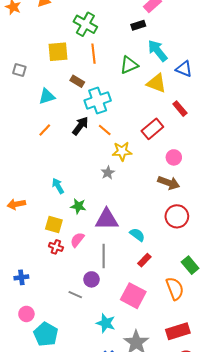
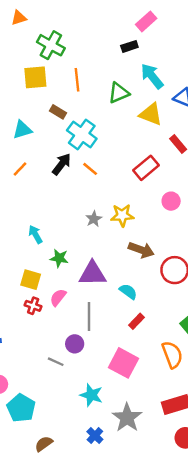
green cross: (85, 24) -> (51, 45), moved
cyan cross: (98, 100) -> (82, 134), turned -35
yellow star: (122, 151) -> (122, 215), moved
brown arrow: (169, 183) -> (141, 250), moved

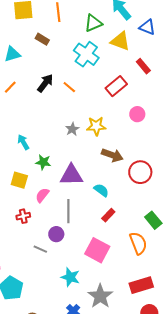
cyan cross: (82, 134) -> (86, 54), moved
red cross: (33, 306) -> (23, 216), moved, turned -32

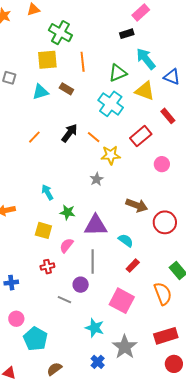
cyan triangle: (12, 54) -> (40, 92), moved
yellow star: (96, 126) -> (111, 155), moved

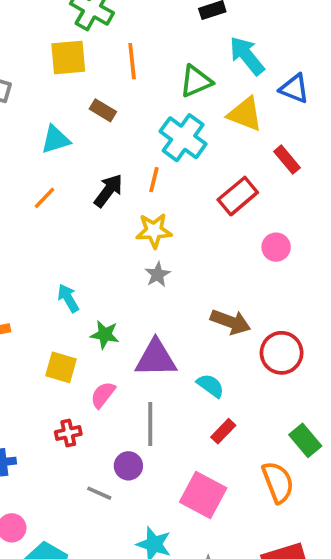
cyan triangle: (40, 92) -> (55, 140), moved
orange line: (94, 137) -> (154, 180), moved, turned 64
yellow star: (111, 155) -> (154, 231), moved

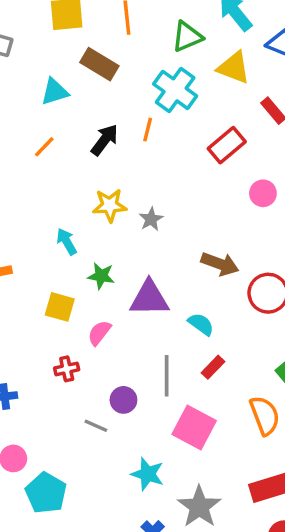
brown rectangle: (103, 110) -> (99, 64), size x1.5
yellow star: (154, 231) -> (110, 205), moved
gray line: (150, 424) -> (167, 376), moved

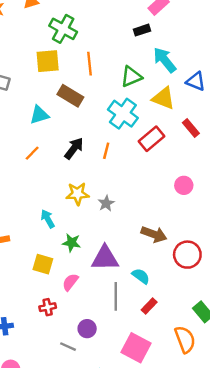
orange line: (148, 130) -> (106, 151), moved
red rectangle: (227, 145) -> (152, 139), moved
gray line: (167, 376) -> (116, 296), moved

